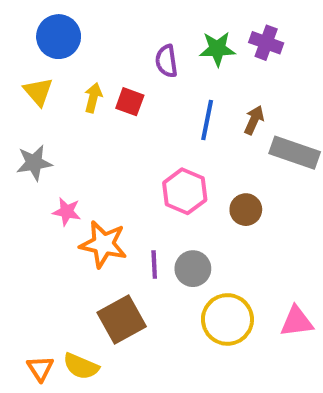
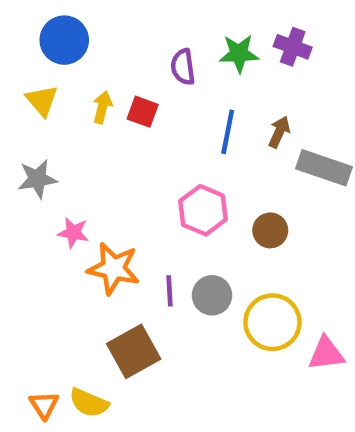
yellow circle: (227, 319) -> (272, 322), moved

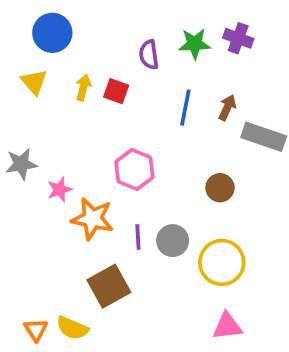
gray star: (37, 179) -> (21, 164), moved
pink hexagon: (203, 210) -> (134, 169), moved
pink star: (73, 233) -> (60, 190), turned -30
pink triangle: (326, 354) -> (227, 326), moved

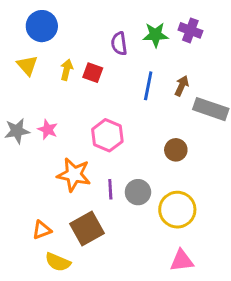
pink star: (60, 190) -> (48, 129), moved, turned -30
orange triangle: (36, 330) -> (42, 230), moved, turned 42

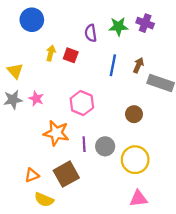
yellow triangle: (27, 65) -> (15, 71), moved

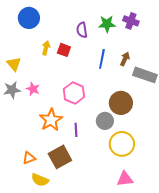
brown circle: (134, 114) -> (121, 103), size x1.5
orange star: (56, 133) -> (51, 120), turned 30
gray circle: (105, 146) -> (105, 121), moved

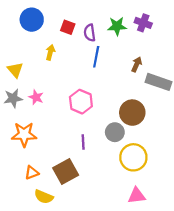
red square: (64, 50) -> (68, 27), moved
blue line: (102, 59) -> (96, 57), moved
orange star: (51, 120) -> (24, 134), moved, turned 30

